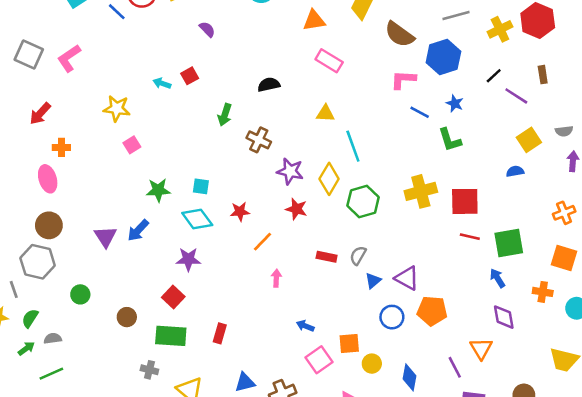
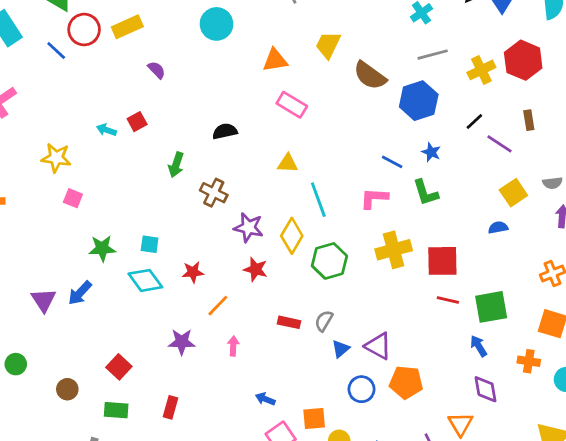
pink L-shape: (403, 80) -> (374, 198), moved
pink square: (132, 145) -> (73, 198), turned -36
purple star: (188, 259) -> (182, 342), moved
green rectangle: (171, 336) -> (116, 410), size x0.7

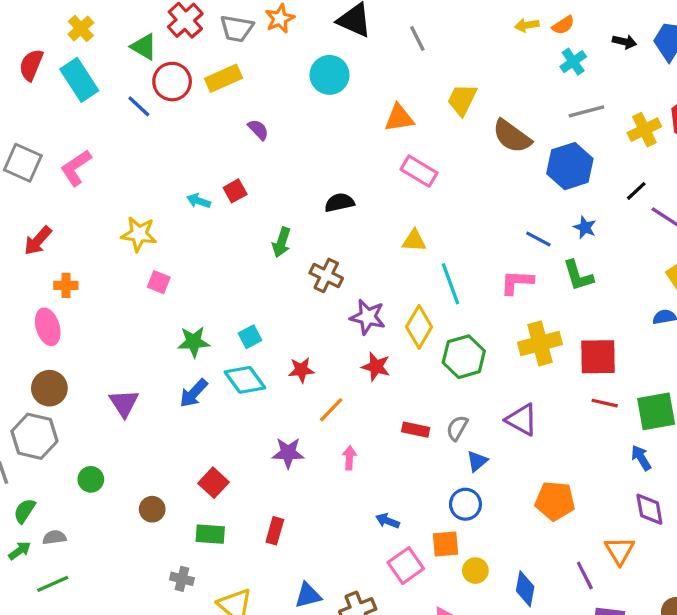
cyan square: (150, 244) -> (250, 337), turned -36
blue arrow: (80, 293) -> (194, 393), moved
purple triangle: (378, 346) -> (522, 420), moved
blue circle: (361, 389) -> (465, 504), moved

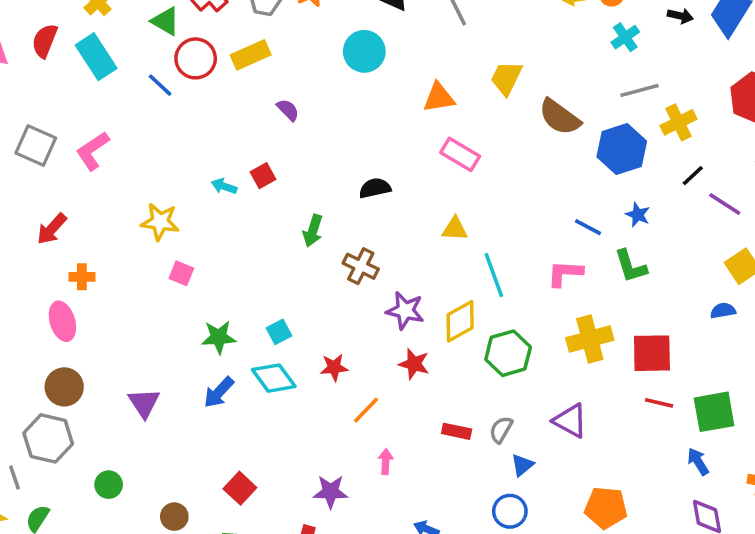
yellow cross: (644, 130) -> (679, 122), moved
yellow diamond: (419, 327) -> (460, 321), turned 30
purple star: (288, 453) -> (331, 492), moved

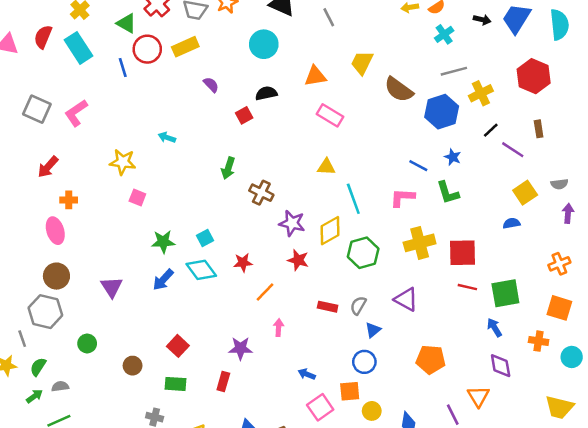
blue line: (160, 85) -> (123, 68), turned 30
red square: (263, 176) -> (244, 115), moved
black semicircle: (375, 188) -> (266, 93), moved

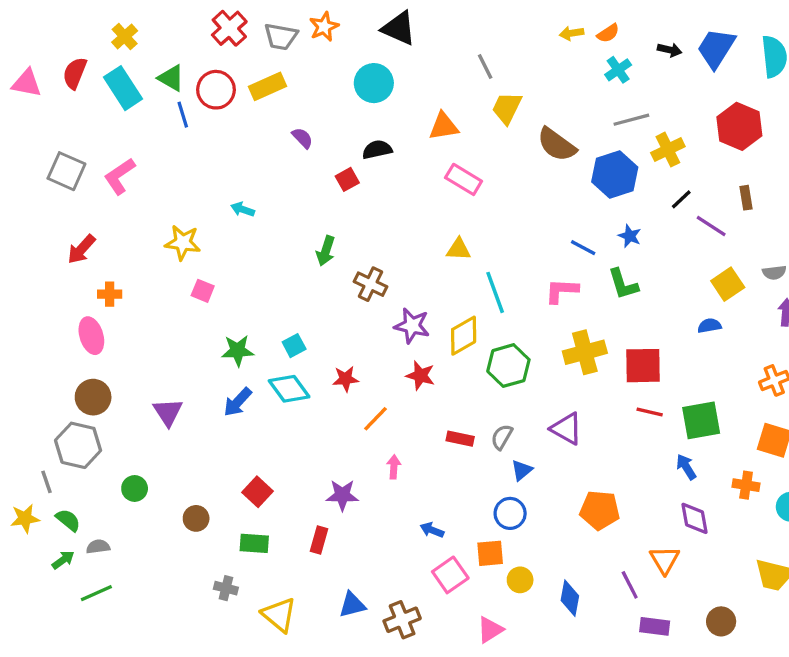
gray line: (329, 17) -> (485, 66), moved
green triangle: (126, 23) -> (171, 78), moved
green semicircle: (38, 367) -> (68, 520), turned 96

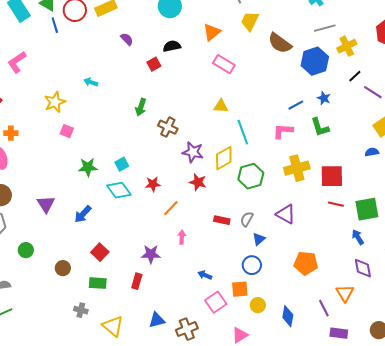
orange triangle: (444, 126) -> (212, 32), turned -30
yellow star: (183, 243) -> (55, 102), turned -30
blue line: (583, 248) -> (296, 105), turned -56
blue arrow: (238, 402) -> (83, 214), moved

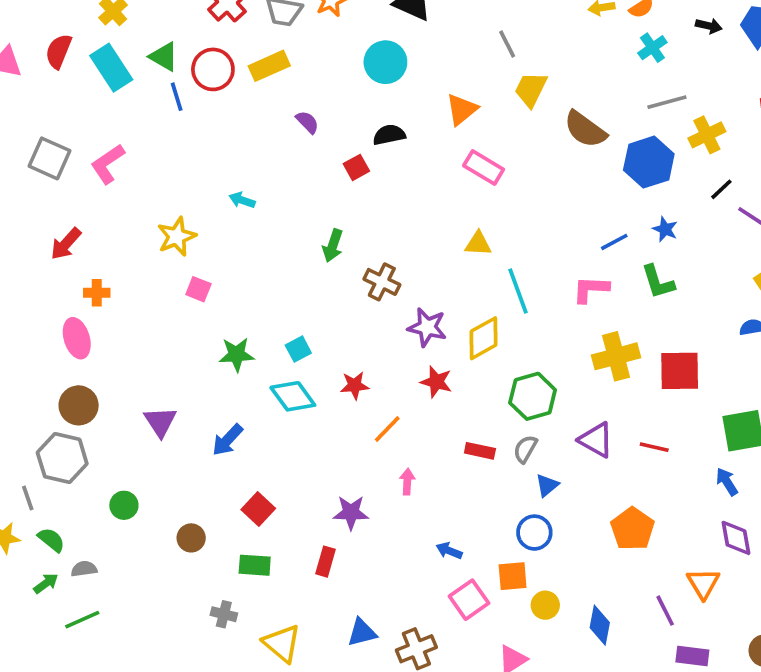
green hexagon: (251, 176) -> (533, 396), moved
red line: (336, 204) -> (654, 447), moved
orange pentagon: (306, 263) -> (632, 529), turned 30

